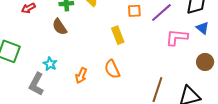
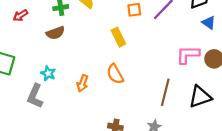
brown semicircle: (60, 27) -> (55, 33), turned -72
pink L-shape: (177, 37) -> (188, 55), moved

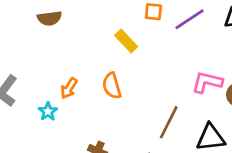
yellow rectangle: (118, 37) -> (126, 41), turned -30
cyan star: (48, 73) -> (48, 111), moved

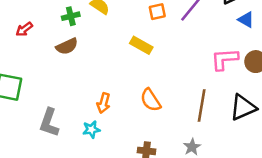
orange semicircle: (112, 86) -> (151, 100), moved
cyan star: (48, 111) -> (91, 129), turned -30

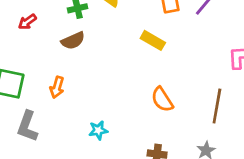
orange arrow: (104, 103) -> (57, 87), moved
gray L-shape: (49, 123) -> (27, 126), moved

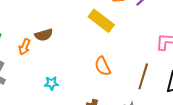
yellow rectangle: (153, 40) -> (101, 21), size x1.4
brown semicircle: (73, 41) -> (44, 35), moved

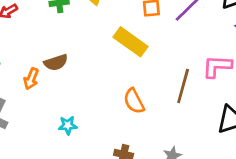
brown line: (143, 76) -> (183, 86), moved

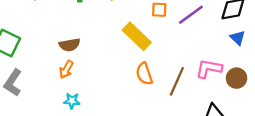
orange arrow: (31, 79) -> (66, 69), moved
orange semicircle: (134, 101) -> (144, 74), moved

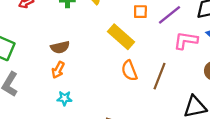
pink L-shape: (209, 69) -> (186, 40), moved

